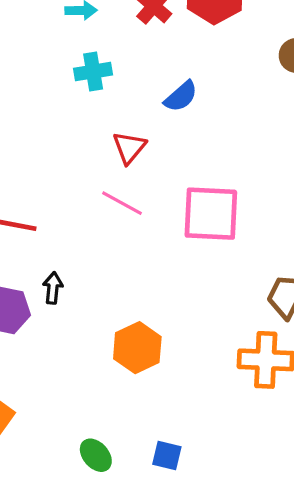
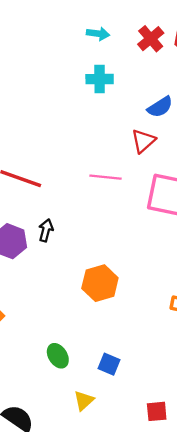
red triangle: (129, 147) -> (143, 141), moved
pink line: (122, 203) -> (105, 177), turned -32

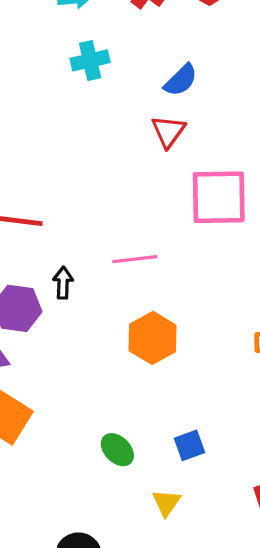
pink line: (105, 177) -> (135, 259), moved
blue square: (109, 364) -> (190, 445), turned -30

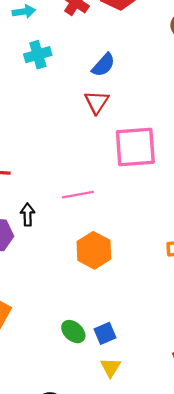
blue square: (190, 445) -> (105, 333), moved

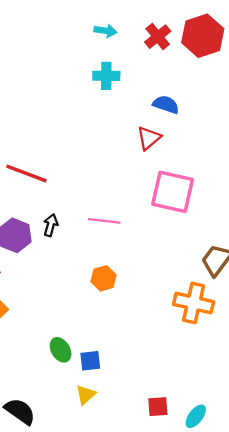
blue semicircle: (103, 65) -> (166, 105), turned -130
orange hexagon: (94, 250) -> (103, 278), size x0.7

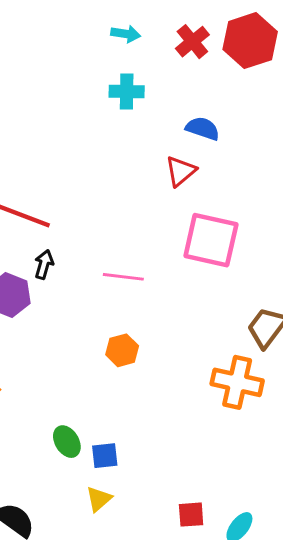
black arrow: (51, 225) -> (44, 264), moved

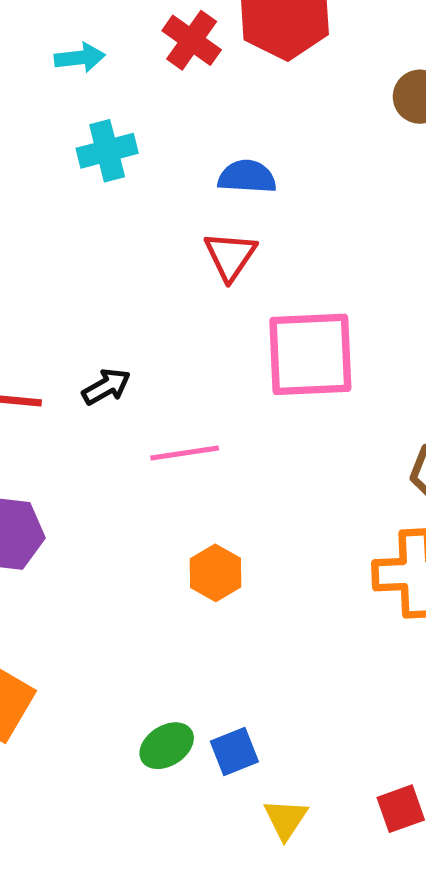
black arrow: (44, 264) -> (106, 387), moved, turned 60
green ellipse: (67, 442) -> (167, 746), turned -76
yellow triangle: (99, 499) -> (286, 819), moved

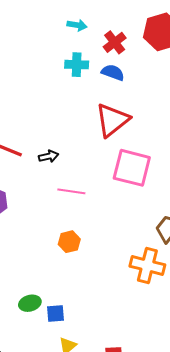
red cross: (192, 40) -> (115, 42), moved
blue semicircle: (247, 177) -> (113, 72), moved
red triangle: (230, 256) -> (112, 120), size x1.6

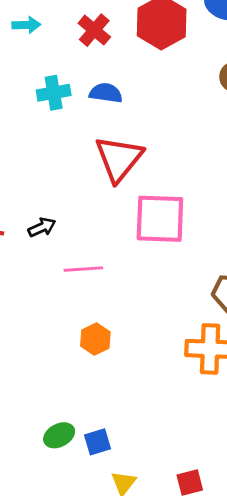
cyan arrow: (77, 25) -> (26, 25), moved
red cross: (115, 42) -> (94, 30), moved

